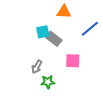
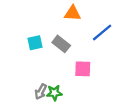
cyan square: (43, 32) -> (35, 43), moved
gray arrow: (37, 67) -> (41, 92), moved

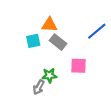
orange triangle: (73, 13) -> (49, 25), moved
green star: (54, 93) -> (49, 75), moved

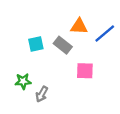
orange triangle: (49, 25) -> (79, 26), moved
green star: (49, 75) -> (23, 81), moved

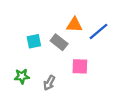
gray arrow: (42, 94) -> (49, 83), moved

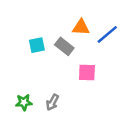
green star: (22, 76) -> (24, 102), moved
gray arrow: (49, 83) -> (52, 102), moved

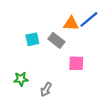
blue line: (107, 34) -> (89, 19), moved
green star: (24, 102) -> (21, 79), moved

